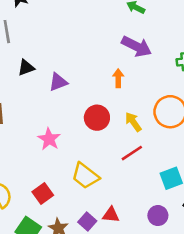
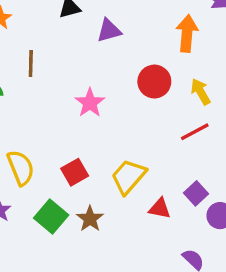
orange arrow: (118, 78) -> (187, 33), size x1.5
yellow trapezoid: (85, 176) -> (129, 177), moved, turned 88
purple square: (87, 222) -> (196, 193), moved

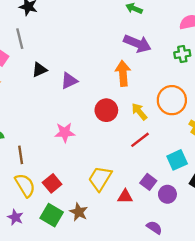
brown line: (31, 63) -> (21, 155), moved
pink star: (90, 103) -> (65, 133), turned -30
red square: (75, 172) -> (52, 183), moved

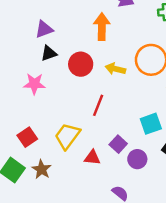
black triangle: (39, 70) -> (49, 53), moved
yellow arrow: (139, 112) -> (115, 69), turned -42
red line: (140, 140) -> (98, 105), moved, turned -36
red square: (52, 183) -> (27, 137), moved

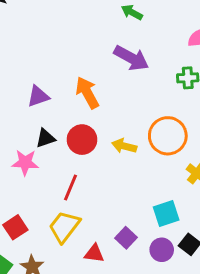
orange arrow: (102, 27) -> (87, 93), moved, turned -30
black triangle: (49, 53) -> (45, 138), moved
red line: (98, 105) -> (71, 187), moved
purple circle: (137, 159) -> (162, 250), moved

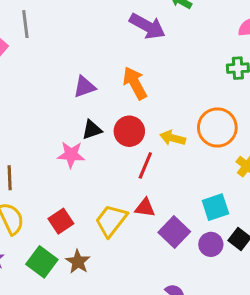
purple arrow: (131, 58) -> (147, 26), moved
red line: (71, 187) -> (145, 165), moved
purple square: (126, 238) -> (174, 232), size x1.4
red triangle: (94, 254) -> (145, 208), moved

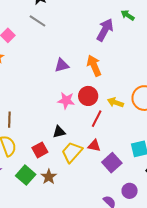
gray line: (25, 24) -> (37, 21), moved, turned -54
purple arrow: (147, 26) -> (105, 30), turned -95
black triangle: (92, 130) -> (59, 132), moved
pink star: (71, 155) -> (66, 101), moved
purple circle: (211, 244) -> (130, 191), moved

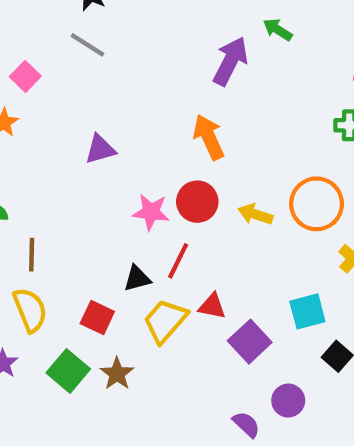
purple triangle: (62, 65) -> (100, 149), moved
red line: (97, 119) -> (178, 261), moved
red square: (40, 150) -> (97, 317), turned -35

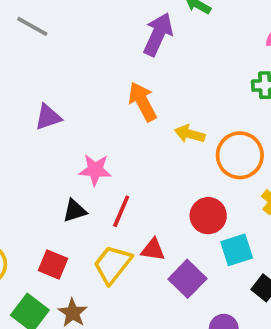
red circle: (197, 202) -> (208, 216), moved
yellow arrow: (255, 214) -> (190, 134), moved
black triangle: (137, 278) -> (75, 211), moved

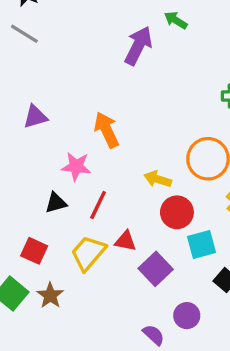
orange arrow: (142, 102) -> (107, 130), moved
yellow arrow: (190, 134) -> (158, 179), moved

